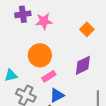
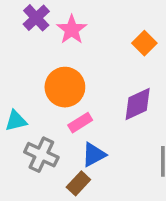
purple cross: (23, 14) -> (36, 18), turned -35
pink star: (44, 21) -> (72, 30), turned -30

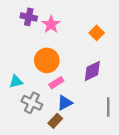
purple cross: (36, 18) -> (29, 17), turned -35

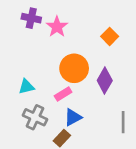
orange circle: (47, 60) -> (74, 68), moved
purple diamond: (92, 71) -> (105, 81), turned -35
cyan triangle: (16, 82) -> (26, 87), moved

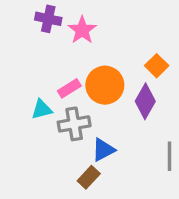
orange square: (110, 36) -> (157, 66), moved
pink rectangle: (63, 94) -> (69, 88), moved
gray cross: (35, 117) -> (74, 124), moved, turned -35

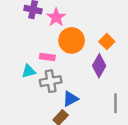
orange circle: (105, 85) -> (72, 40), moved
pink rectangle: (69, 88) -> (47, 57), turned 40

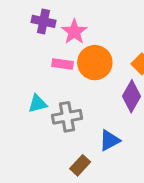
pink rectangle: (47, 57) -> (63, 64), moved
blue triangle: (70, 99) -> (110, 140), moved

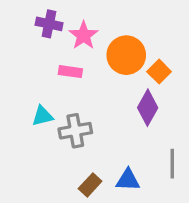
orange circle: (95, 63) -> (126, 55), moved
blue triangle: (110, 140) -> (128, 180), moved, turned 30

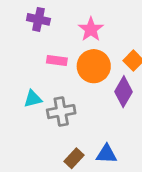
pink star: (84, 35) -> (91, 29), moved
orange circle: (126, 55) -> (94, 66), moved

